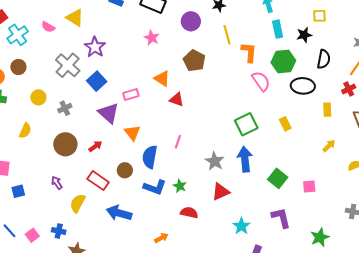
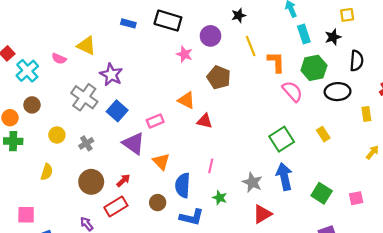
pink star: (152, 38) -> (184, 54), moved
red rectangle: (98, 181) -> (116, 207), moved, turned -60
green star: (180, 186) -> (220, 198), moved

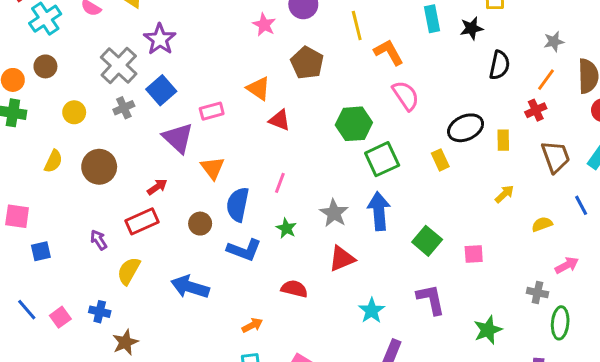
orange L-shape: (276, 62) -> (389, 52), turned -35
green hexagon: (314, 68) -> (354, 124), moved
black ellipse: (338, 92) -> (466, 128), moved, turned -30
gray cross: (86, 143) -> (124, 108), moved
brown circle: (91, 182) -> (99, 167), moved

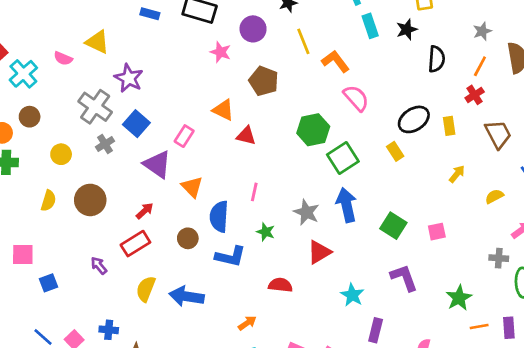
pink rectangle: (212, 111) -> (184, 136), turned -35
yellow semicircle: (129, 271) -> (146, 289), moved

